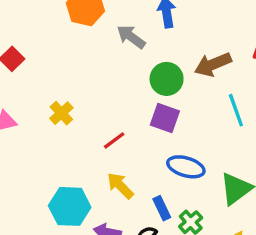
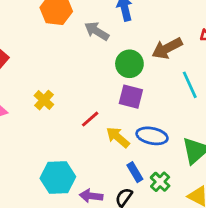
yellow arrow: (120, 186) -> (118, 137), moved

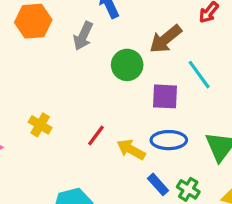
gray arrow: (97, 31) -> (83, 36), turned -85
purple square: (131, 97) -> (165, 96), moved

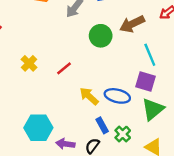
purple square: (165, 96) -> (145, 82), moved
red line: (96, 135) -> (64, 68), moved

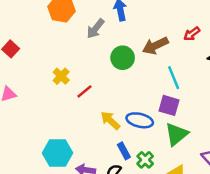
yellow cross: (29, 63) -> (61, 76), moved

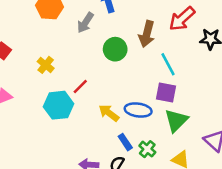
red arrow: (192, 34) -> (182, 19), size x1.6
brown arrow: (155, 46) -> (147, 34), turned -45
yellow cross: (61, 76) -> (46, 65), moved
cyan hexagon: (58, 153) -> (58, 105), moved

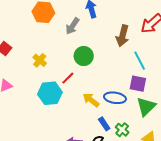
green circle: (115, 49) -> (84, 56), moved

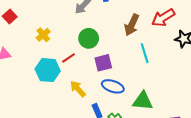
purple square: (138, 84) -> (103, 63), moved, turned -36
yellow arrow: (91, 100) -> (78, 89), moved
green triangle: (146, 107) -> (143, 101), turned 40

